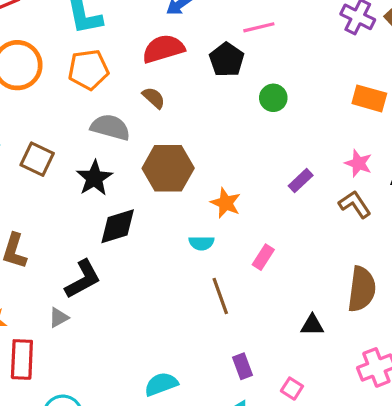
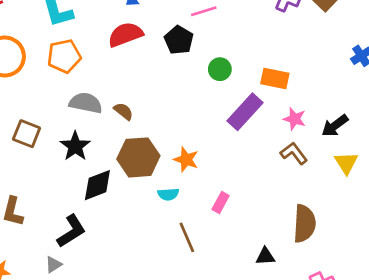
brown semicircle: (154, 98) -> (123, 111), moved
orange rectangle: (369, 98) -> (275, 78), moved
brown hexagon: (168, 168) -> (138, 157), moved
purple rectangle: (301, 181) -> (245, 112), moved, size x1.8

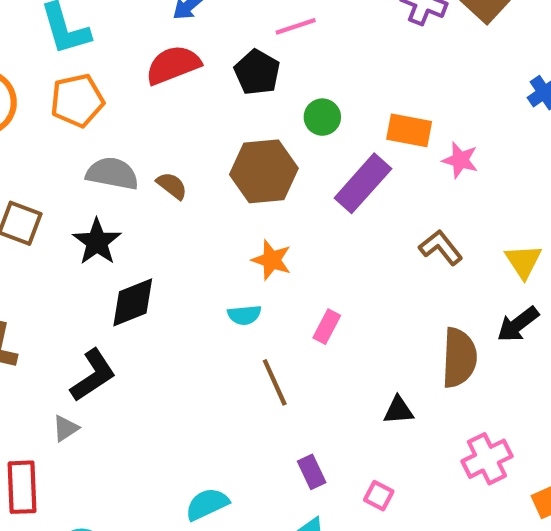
pink star: (295, 119) -> (460, 160), moved
black arrow: (335, 126) -> (518, 324), moved
brown hexagon: (138, 157) -> (264, 171), moved

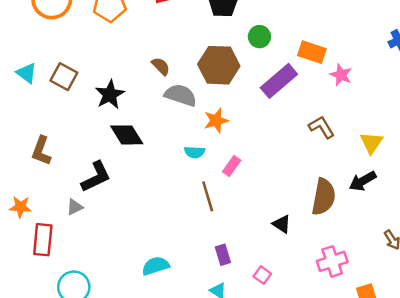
gray semicircle: (112, 174) -> (181, 95), moved
orange star: (272, 260) -> (216, 121), turned 30
black diamond: (133, 302) -> (127, 135), turned 72
pink rectangle: (327, 327) -> (232, 166), moved
black triangle: (398, 410) -> (282, 224), turned 30

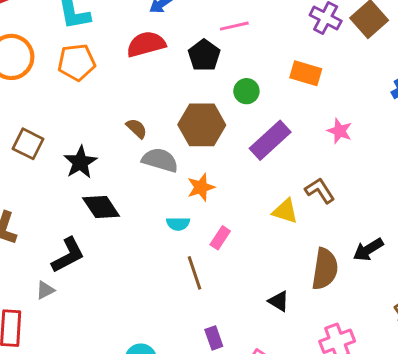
orange rectangle: (312, 52) -> (306, 73), moved
yellow triangle: (371, 143) -> (285, 211), moved, turned -45

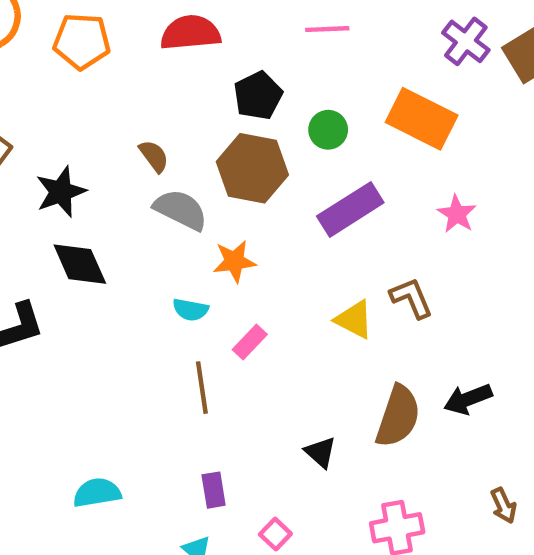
black pentagon: (204, 55) -> (258, 96), moved
orange rectangle: (306, 73) -> (422, 119), size x1.4

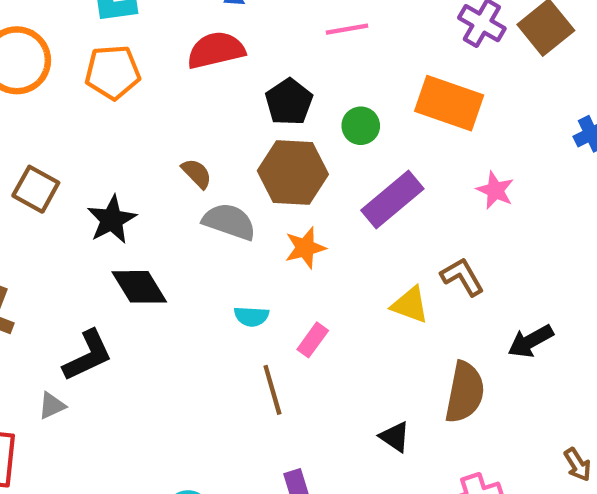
orange star: (234, 261) -> (305, 248), moved
black arrow: (468, 399) -> (531, 341), moved

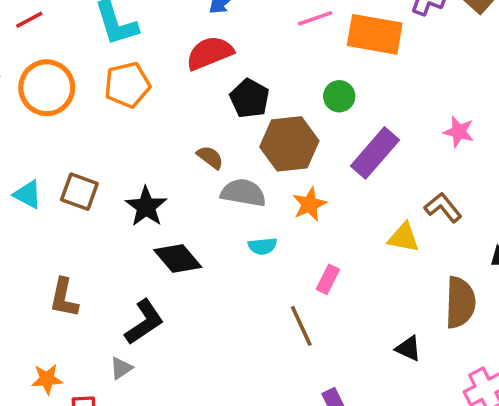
black pentagon: (289, 102) -> (250, 98), moved
orange rectangle: (449, 103) -> (375, 34), moved
cyan semicircle: (251, 316) -> (263, 246), moved

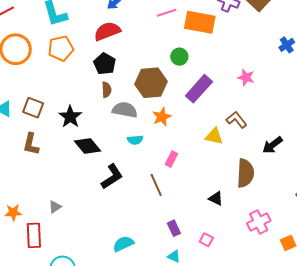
black pentagon: (250, 98) -> (105, 64), moved
brown semicircle: (210, 157) -> (107, 90), turned 49
brown L-shape: (64, 298) -> (31, 144), moved
black L-shape: (144, 322) -> (112, 177), moved

